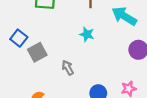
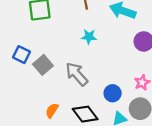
gray arrow: (68, 68) -> (77, 74), size x1.6

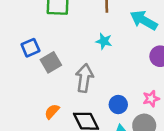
blue square: (21, 55) -> (30, 48), turned 30
gray arrow: (77, 74) -> (84, 78), turned 40

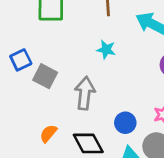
gray square: (51, 62) -> (45, 76), turned -30

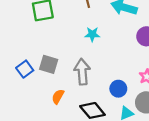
blue square: (21, 60) -> (25, 69), moved
orange semicircle: (48, 133) -> (58, 97), moved

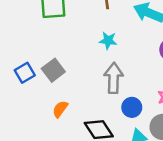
gray square: (49, 64) -> (53, 70), turned 30
gray arrow: (82, 72) -> (114, 78), moved

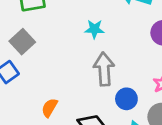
gray square: (53, 70) -> (22, 42), moved

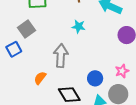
gray arrow: (104, 69) -> (61, 56), moved

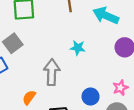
cyan star: (79, 27) -> (78, 48), moved

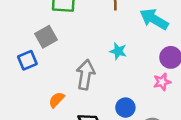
pink star: (120, 88) -> (162, 82), moved

